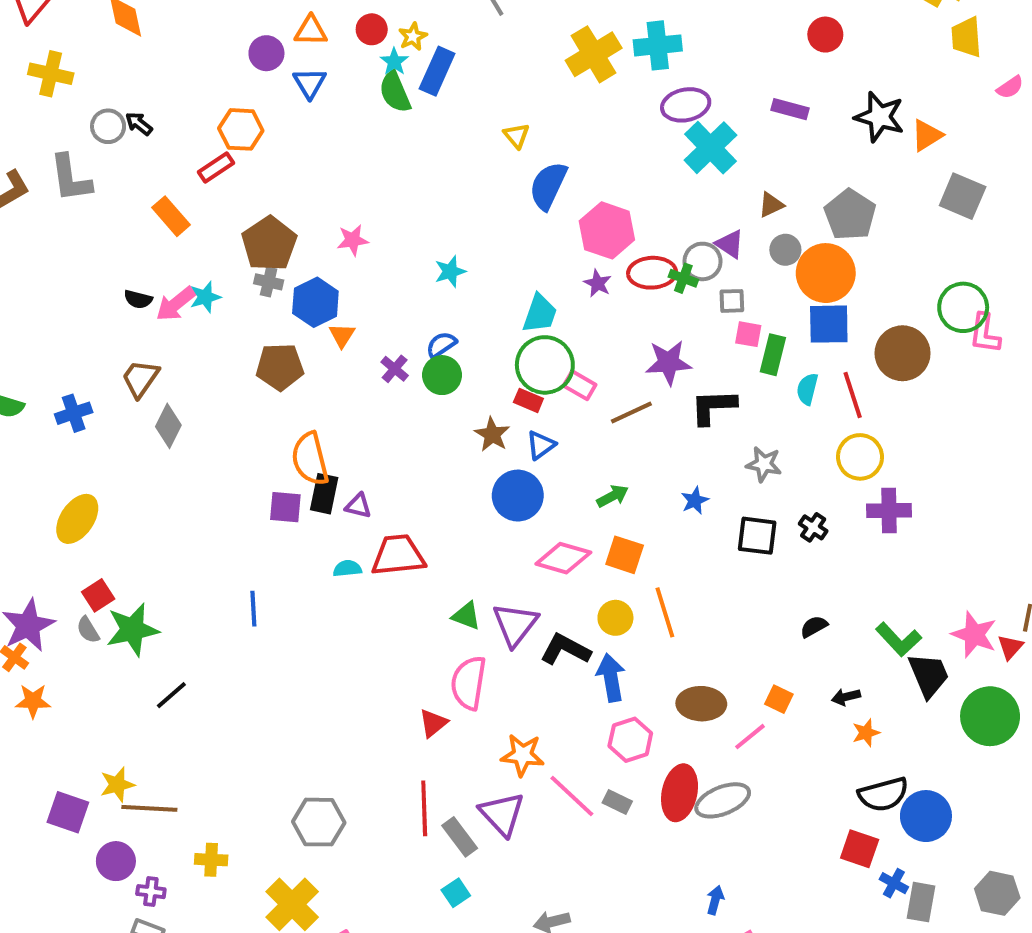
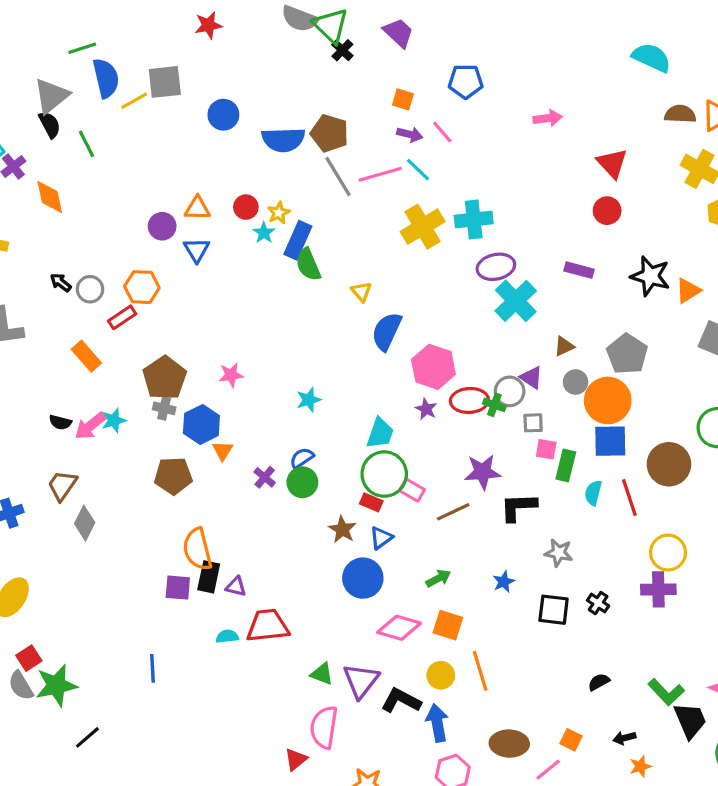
green semicircle: (395, 92) -> (308, 265), moved
gray circle: (108, 126) -> (90, 289), moved
yellow circle: (860, 457) -> (668, 553), moved
gray semicircle: (88, 630) -> (21, 686), size x1.4

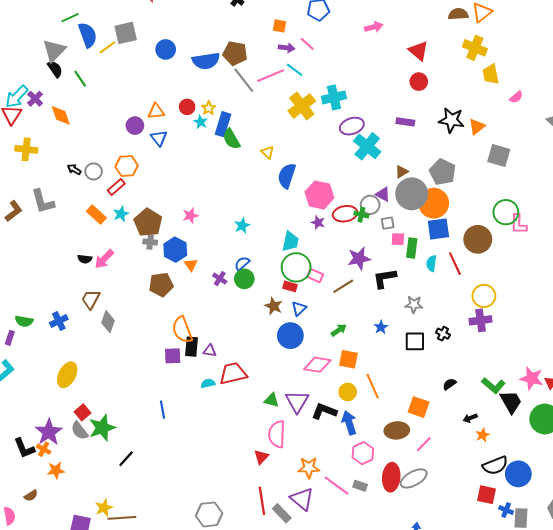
gray circle: (576, 382) -> (412, 194), size x2.0
cyan star: (114, 420) -> (121, 214), moved
orange square: (571, 740) -> (419, 407), moved, size x1.5

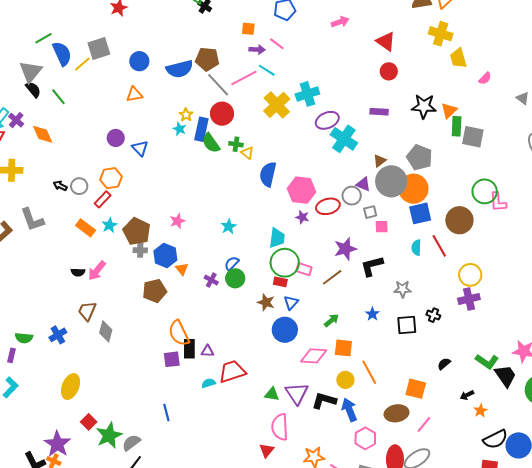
red circle: (187, 107) -> (222, 114), moved, size x1.5
orange triangle: (156, 111) -> (134, 94), moved
green cross: (361, 215) -> (236, 144), moved
green rectangle: (412, 248) -> (457, 126), moved
gray semicircle: (80, 431) -> (131, 443), moved, turned 96

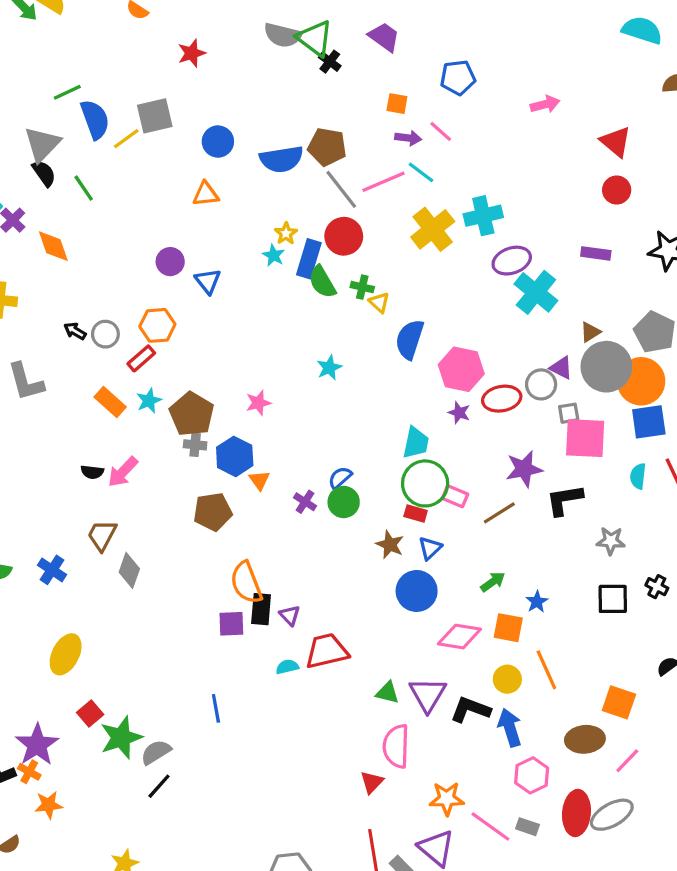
cyan star: (229, 226) -> (329, 368), moved
pink square: (382, 227) -> (585, 438), size x2.0
blue star: (372, 314) -> (537, 602), moved
blue cross: (58, 335) -> (52, 570), turned -30
purple triangle: (207, 351) -> (290, 615), turned 40

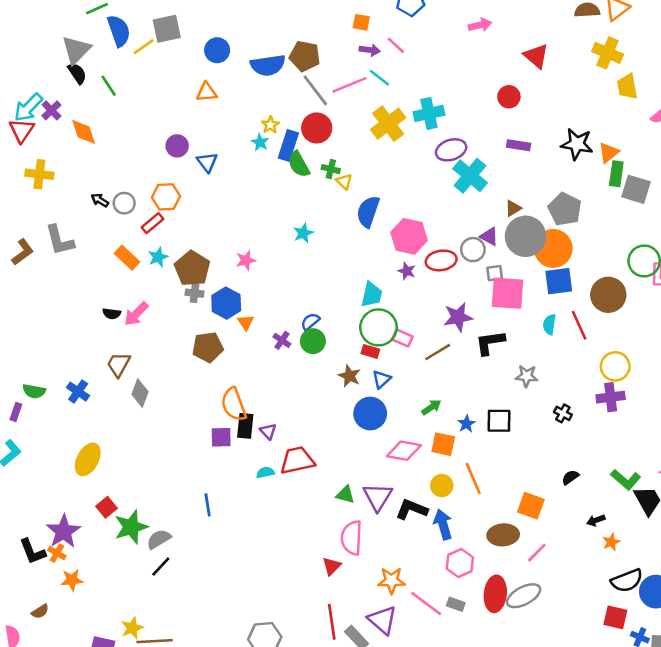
red circle: (617, 190) -> (509, 97), moved
black square: (613, 599) -> (499, 421), moved

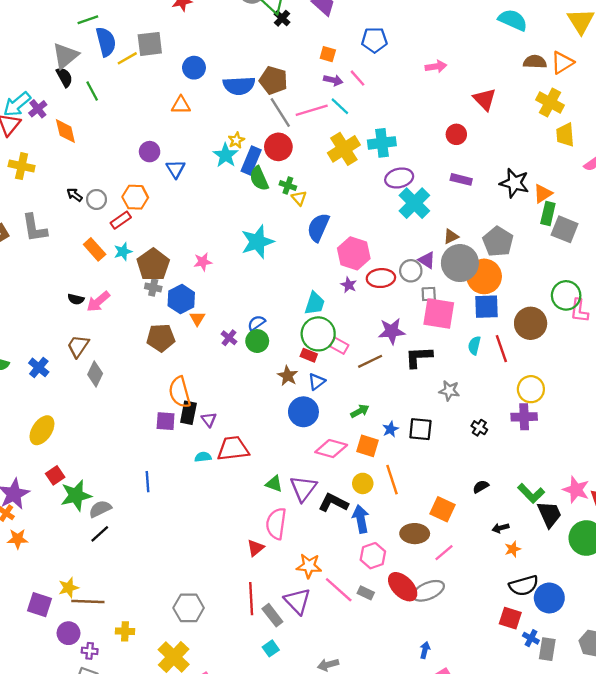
cyan star: (260, 142) -> (226, 155), size x1.5
cyan star: (303, 233) -> (257, 242), size x1.8
red ellipse: (495, 594) -> (403, 587), turned -56

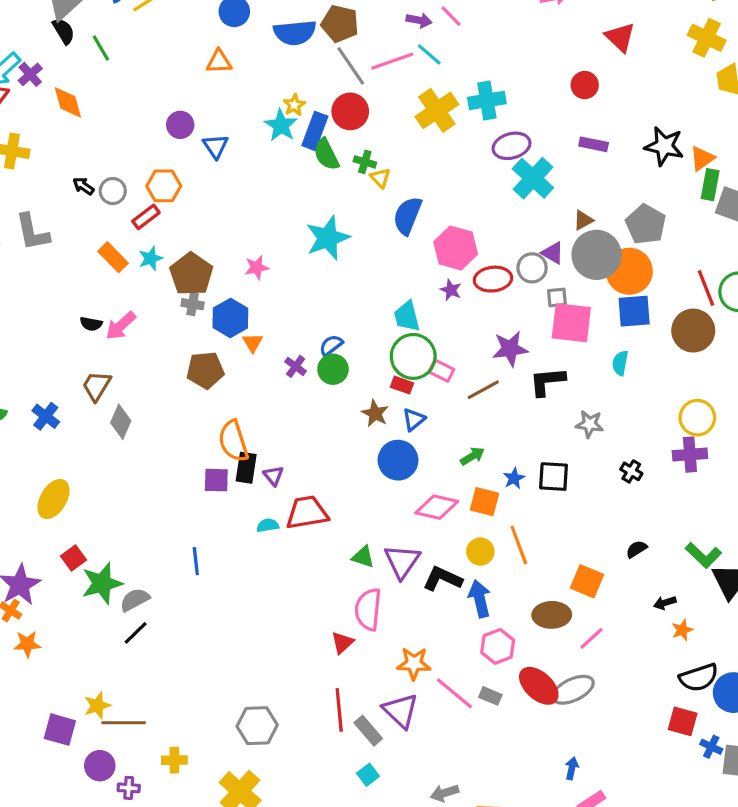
cyan trapezoid: (315, 303) -> (407, 316), turned 150
red line: (501, 349) -> (706, 288), moved

